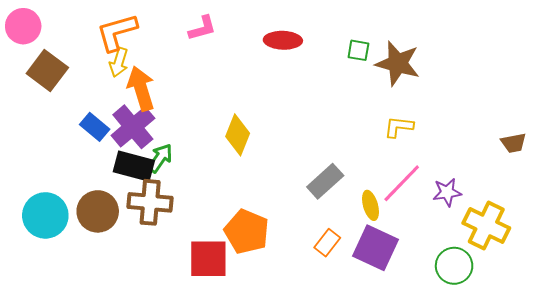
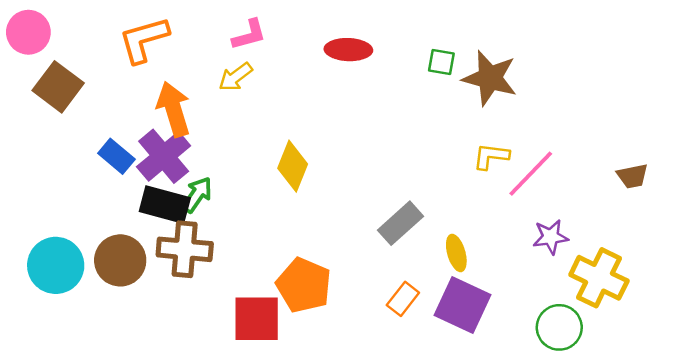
yellow arrow: (119, 62) -> (236, 77), moved, turned 36
pink line: (402, 183) -> (531, 174), moved

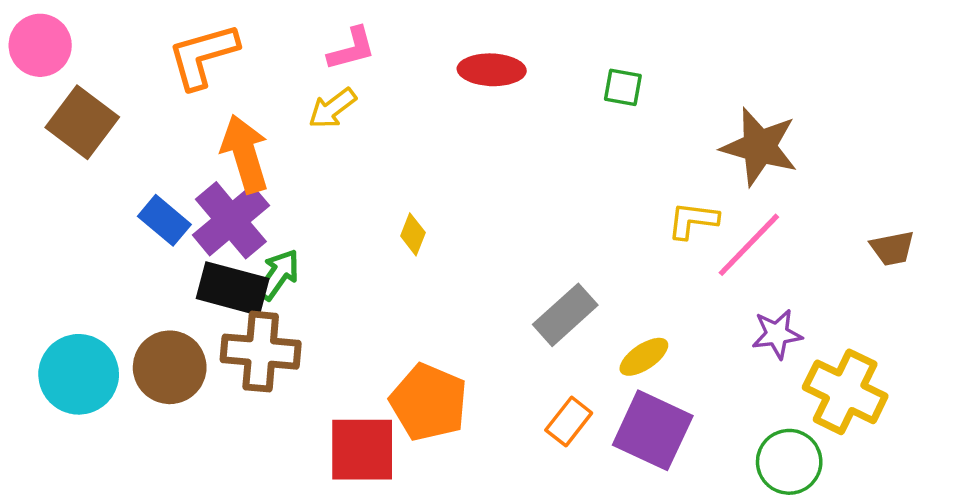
brown star: (490, 78) -> (759, 147), moved
yellow diamond: (293, 166) -> (413, 234), size x0.6
yellow ellipse: (456, 253) -> (644, 357), turned 72

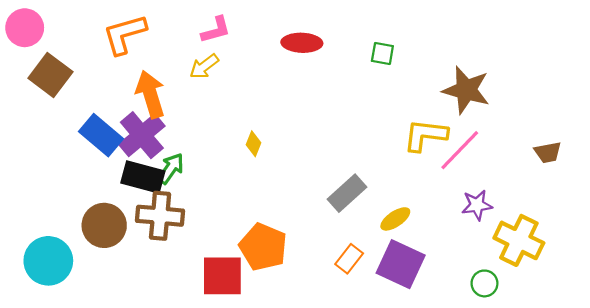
blue rectangle: (164, 220) -> (101, 135), size x1.4
yellow L-shape: (693, 220) -> (425, 135), size x1.4
cyan circle: (79, 374) -> (48, 261), moved
green circle: (789, 462) -> (484, 283), size x0.7

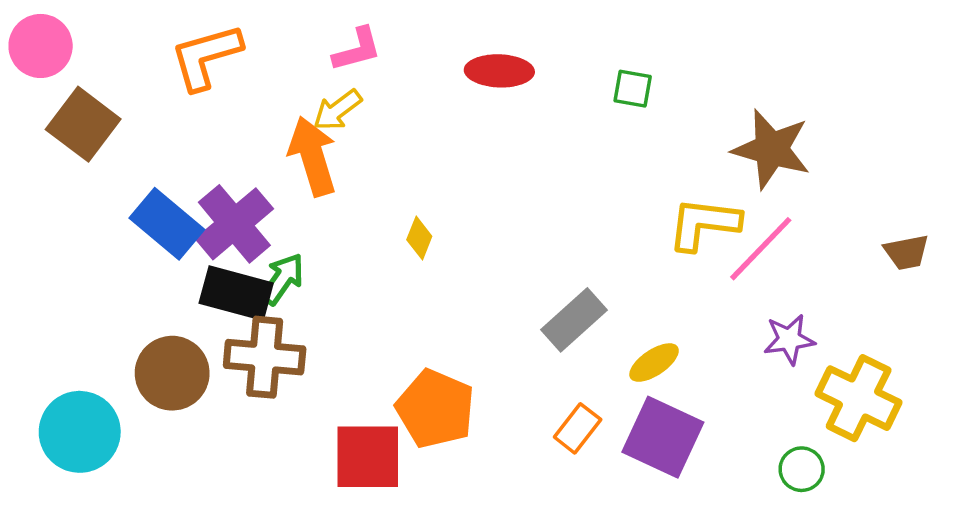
orange arrow: (150, 94) -> (313, 156), moved

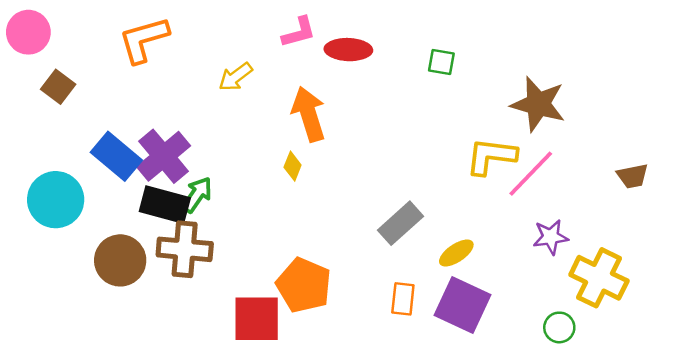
pink L-shape: (357, 50) -> (299, 32), moved
brown square: (83, 124) -> (58, 87), size x0.7
orange arrow: (313, 156) -> (309, 114), moved
orange rectangle: (578, 428) -> (403, 299), turned -32
cyan circle: (80, 432) -> (56, 200), moved

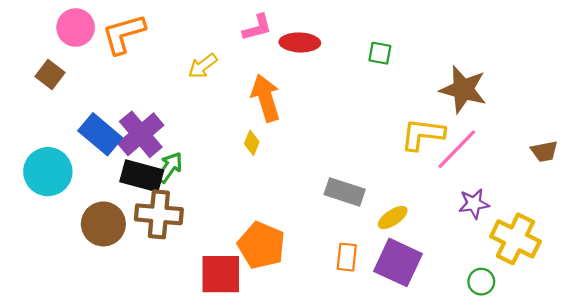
pink circle: (28, 32) -> (76, 28), moved
gray rectangle: (401, 223) -> (345, 192), turned 60

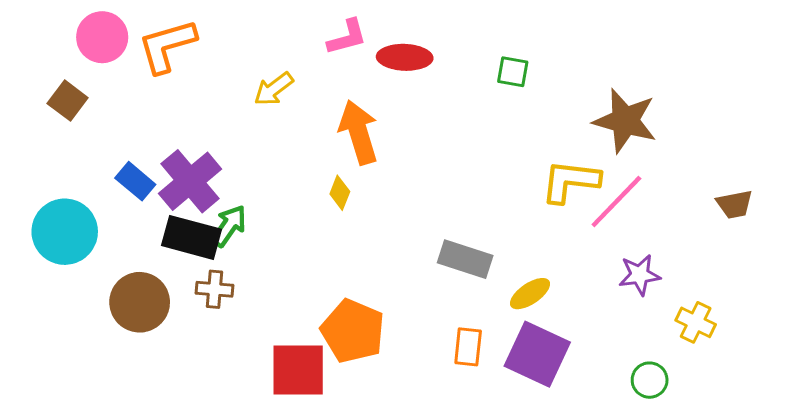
blue rectangle: (100, 134) -> (135, 181), size x0.7
brown cross: (159, 214) -> (215, 289), size x0.6
yellow cross: (515, 239) -> (696, 322), size x0.6

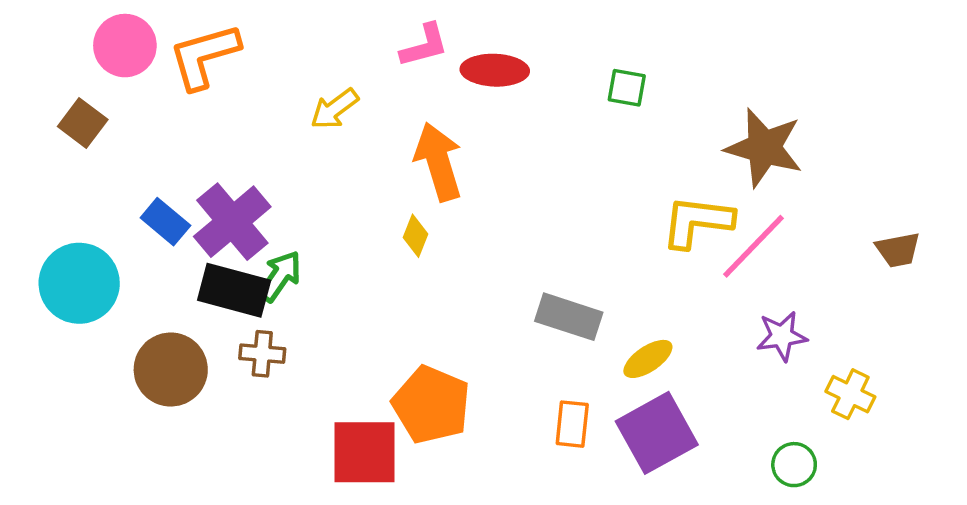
purple square: (537, 354) -> (657, 433), turned 36

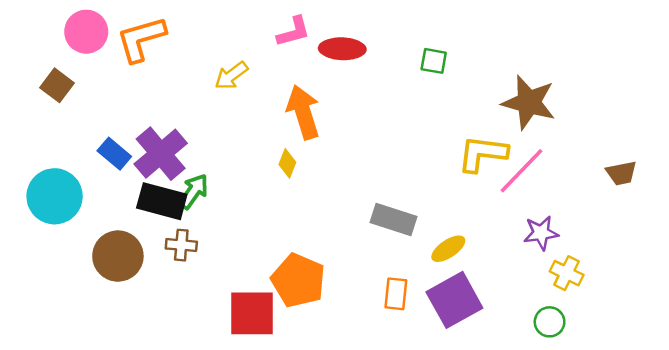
yellow cross: (850, 394) -> (567, 273), moved

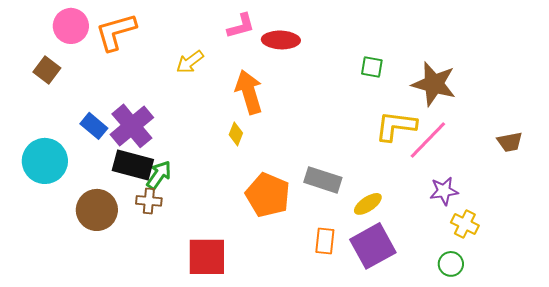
green square: (434, 61) -> (372, 67), moved
green arrow: (194, 191) -> (159, 175), moved
orange pentagon: (298, 280) -> (268, 195), moved

